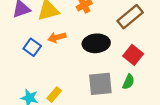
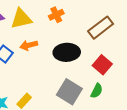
gray square: (100, 84) -> (69, 92), turned 35

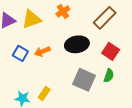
orange arrow: (29, 45) -> (42, 51), moved

